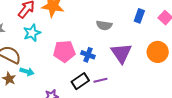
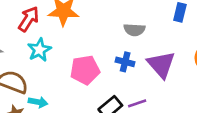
blue cross: (88, 55) -> (125, 62), moved

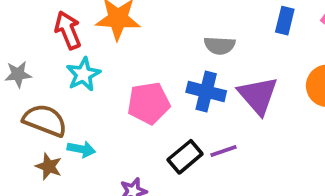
red arrow: (29, 19) -> (68, 30), turned -55
blue cross: (125, 62) -> (206, 92), size x1.4

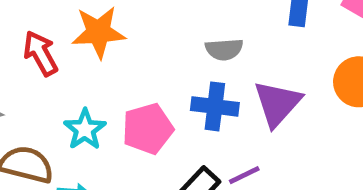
cyan star: (83, 74) -> (85, 129), moved
purple triangle: (258, 95) -> (277, 103), turned 30

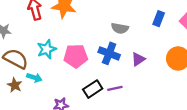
purple triangle: (277, 103) -> (138, 59), size x0.6

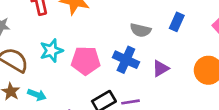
blue rectangle: (159, 19) -> (177, 22), moved
cyan arrow: (34, 78) -> (37, 95), moved

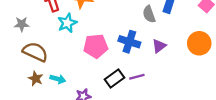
gray semicircle: (141, 30) -> (149, 14), moved, turned 63
cyan star: (51, 51) -> (67, 23), moved

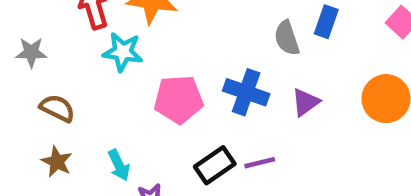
cyan star: (67, 23) -> (123, 52), turned 30
brown semicircle: (35, 52) -> (57, 108), size x0.7
cyan arrow: (58, 79) -> (119, 165), moved, turned 48

